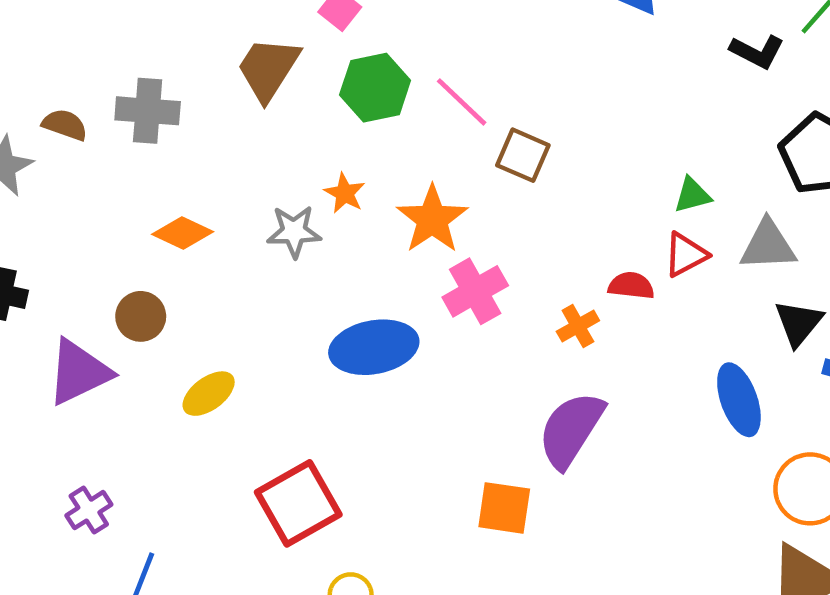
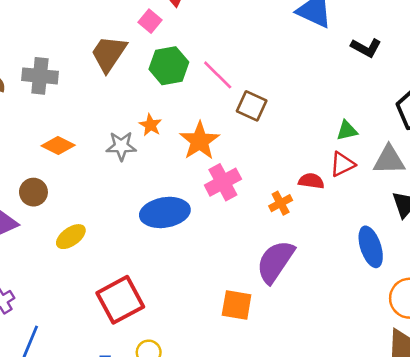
black L-shape: (757, 52) -> (366, 48), moved

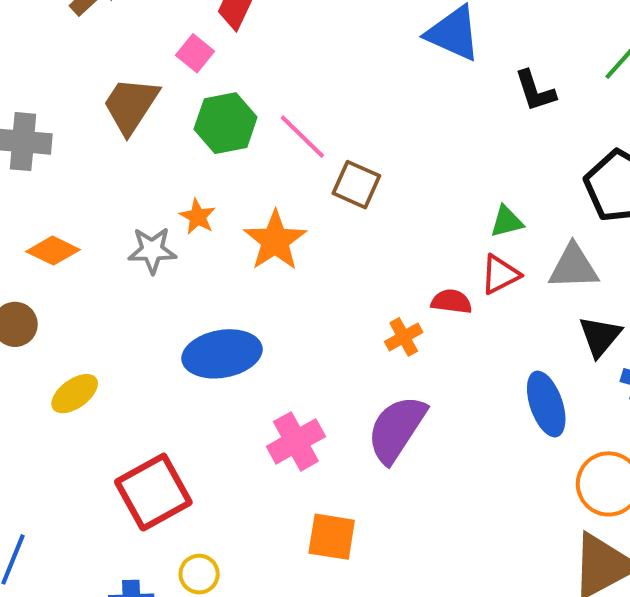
black L-shape: (366, 48) -> (535, 91), turned 44
pink cross: (223, 182) -> (296, 441), moved
orange square: (237, 305) -> (332, 537), moved

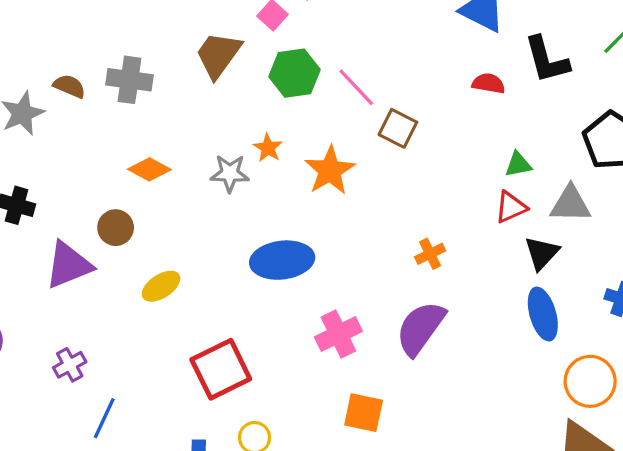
black L-shape: (535, 91) -> (547, 60), size x1.4
red semicircle: (451, 302) -> (489, 83), moved
black triangle: (600, 336) -> (542, 253), moved

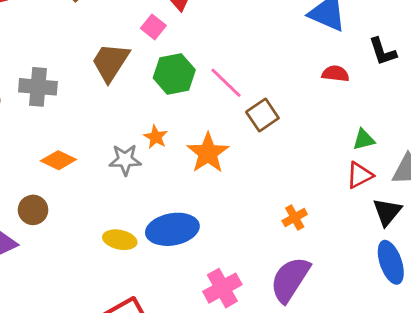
black L-shape: (547, 60) -> (383, 52), size x0.7
brown square: (398, 128) -> (262, 115), turned 32
yellow ellipse: (161, 286) -> (120, 240), moved, turned 48

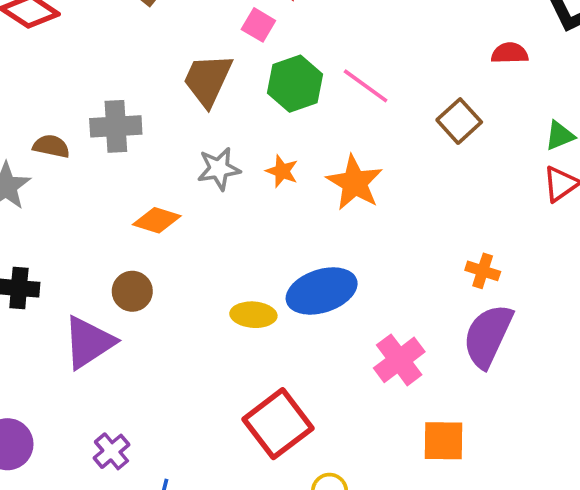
brown square: (262, 115) -> (459, 121), moved
gray star: (125, 160) -> (219, 169), moved
orange cross: (295, 217) -> (483, 271), moved, turned -35

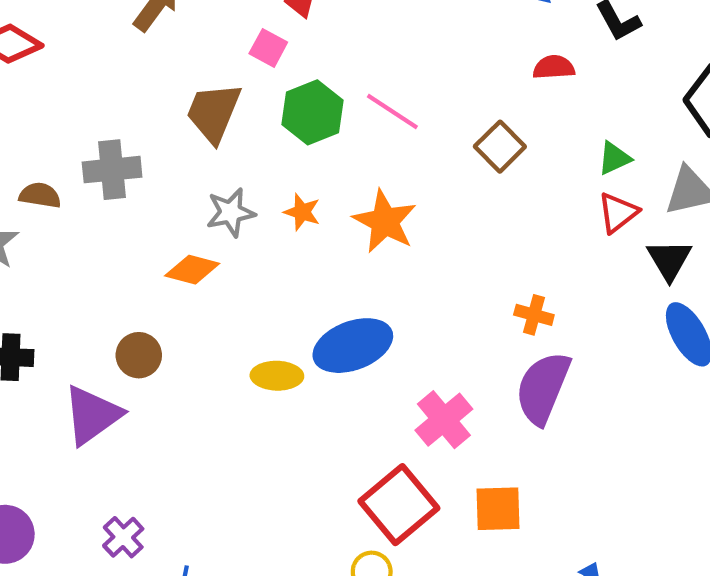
orange diamond: (157, 220) -> (192, 270), moved
red square: (278, 424) -> (399, 505), moved

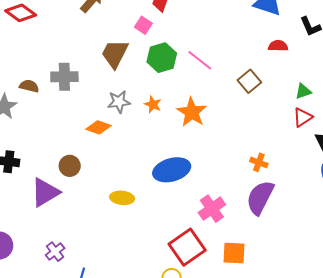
yellow ellipse: (277, 376) -> (122, 198), moved

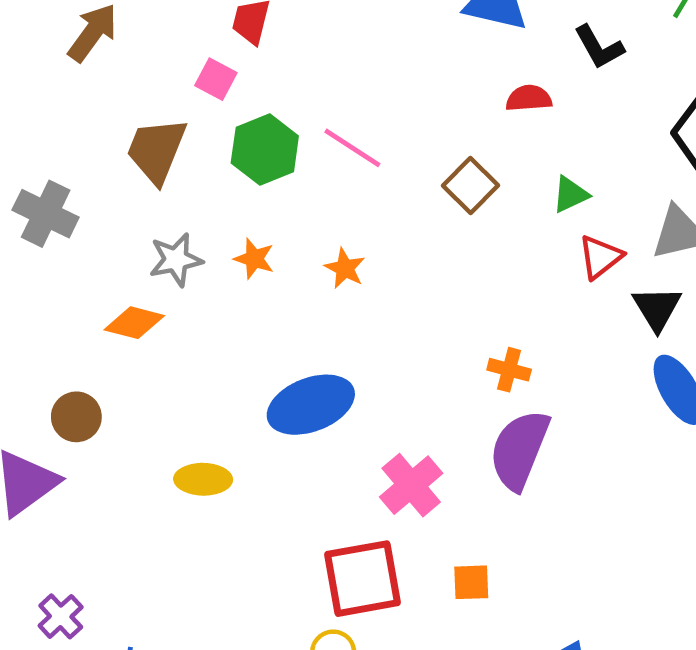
gray cross: (64, 77) -> (46, 214), turned 32
green triangle: (303, 91) -> (570, 195), moved
orange star: (192, 112) -> (345, 268), size x0.6
red square: (187, 247) -> (363, 579), turned 30
orange square: (234, 253) -> (471, 582), size x0.7

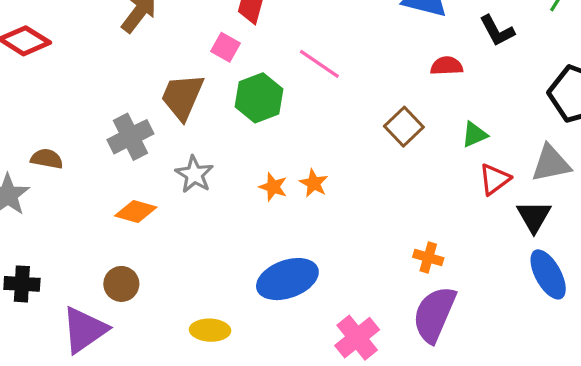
pink line: (352, 148) -> (319, 64), moved
gray cross: (46, 214) -> (130, 137), moved, turned 36
orange star: (254, 259) -> (273, 187), moved
gray star: (176, 260) -> (194, 174), turned -30
orange diamond: (134, 323) -> (136, 211), moved

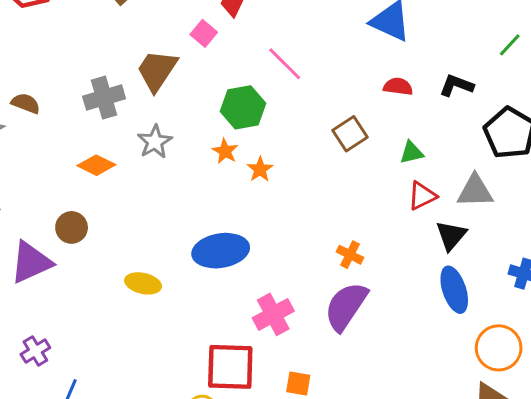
black L-shape: (497, 31) -> (456, 85), moved, turned 128
green hexagon: (259, 98) -> (243, 107), moved
orange star: (273, 187) -> (225, 151), moved

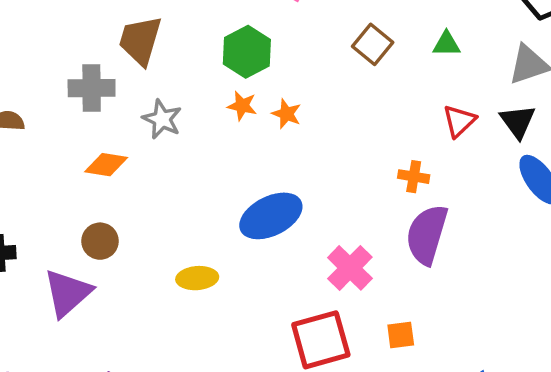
gray cross: (104, 98) -> (92, 88), turned 33
green triangle: (412, 153) -> (446, 44), turned 30
red triangle: (422, 196) -> (459, 121), moved

